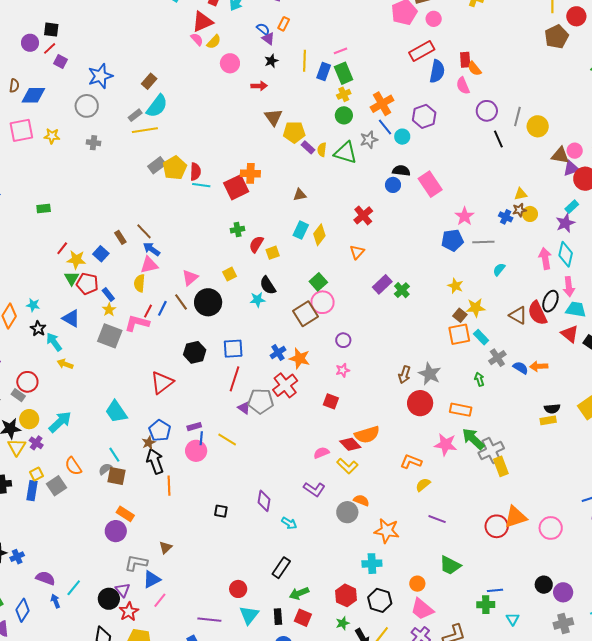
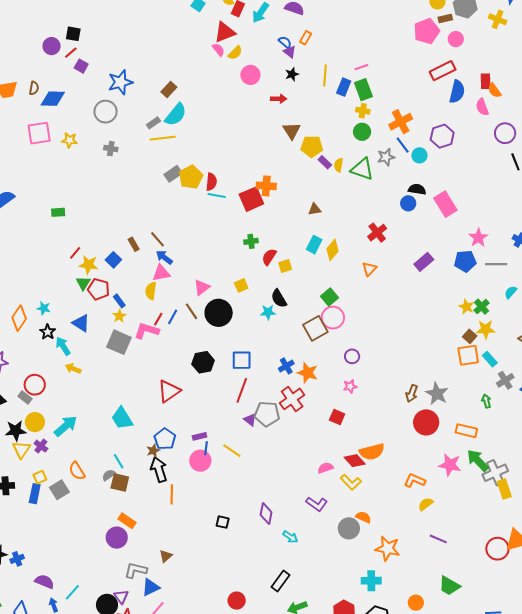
yellow cross: (344, 94) -> (363, 111), turned 32
purple rectangle: (382, 284) -> (424, 262), moved
green cross: (402, 290) -> (482, 307), moved

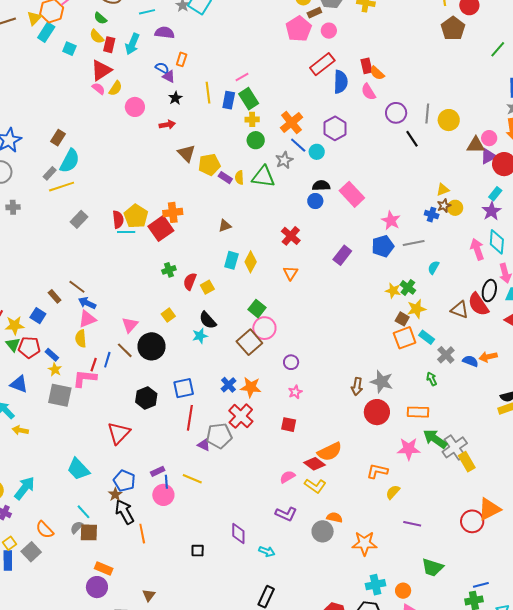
yellow pentagon: (191, 177) -> (136, 216), moved
cyan cross: (371, 581) -> (376, 585), moved

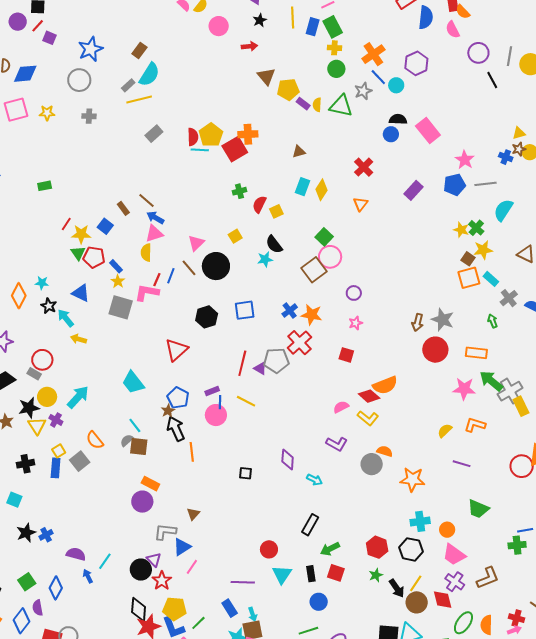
cyan semicircle: (433, 268) -> (503, 210), size x1.6
red line: (190, 418) -> (242, 363), moved
orange L-shape: (377, 471) -> (475, 425), moved

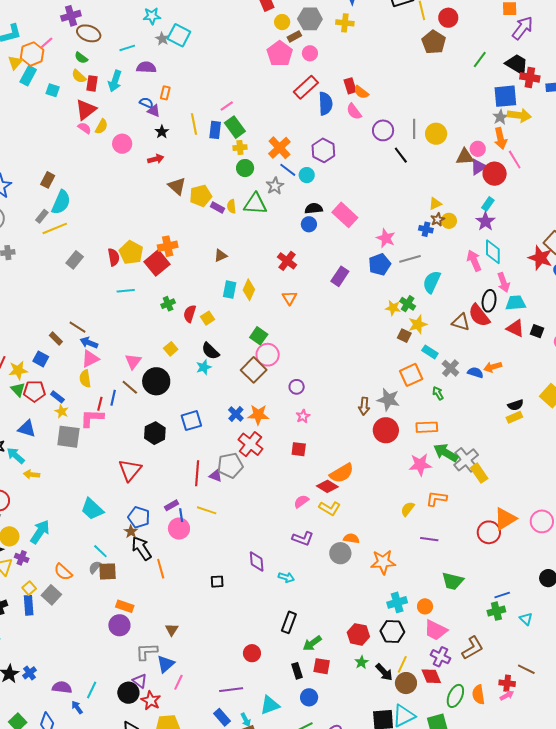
cyan line: (200, 150) -> (126, 291), moved
orange square: (469, 278) -> (411, 375), moved
cyan triangle: (282, 574) -> (270, 705), moved, turned 45

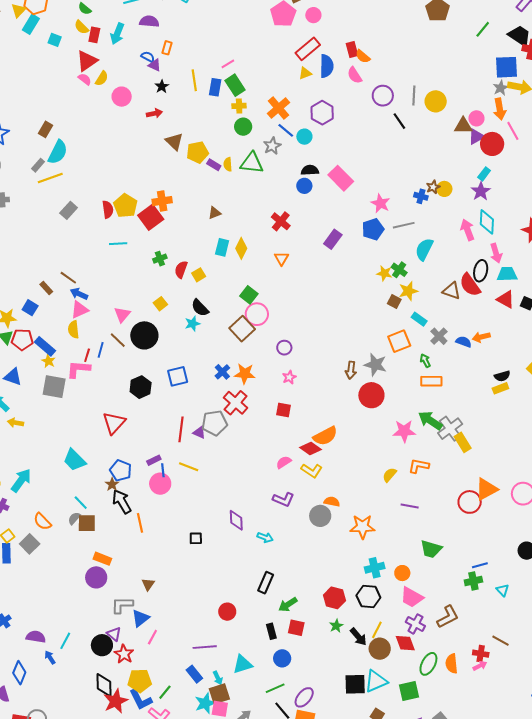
yellow triangle: (435, 204) -> (305, 73), moved
blue rectangle: (57, 397) -> (45, 346), size x1.5
orange rectangle: (427, 427) -> (431, 381), moved

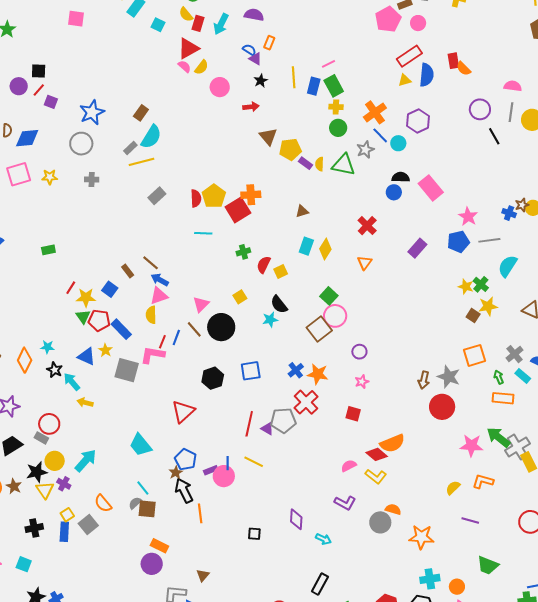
pink semicircle: (355, 75) -> (513, 86), moved, turned 126
cyan rectangle: (419, 319) -> (523, 376), moved
yellow star: (48, 361) -> (105, 350), moved
purple rectangle: (154, 460) -> (211, 470), moved

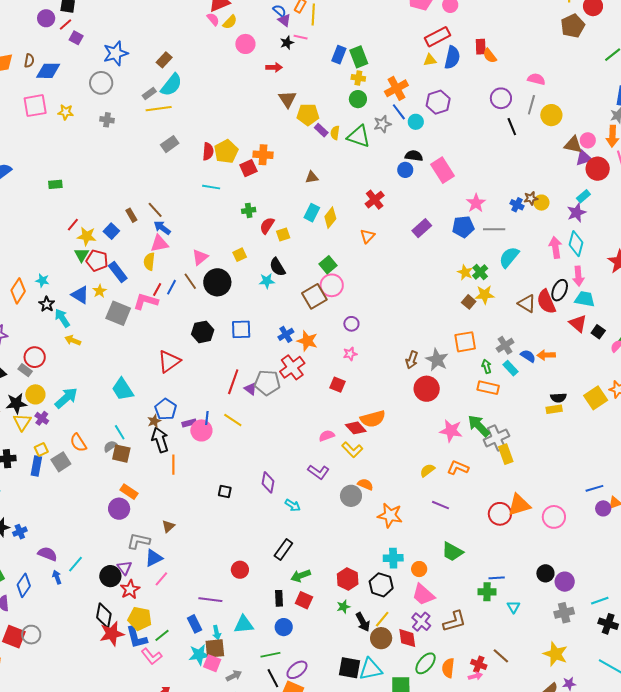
pink line: (328, 64) -> (301, 37), moved, turned 32
yellow line: (294, 77) -> (313, 14), moved
red square: (238, 210) -> (248, 168), size x0.7

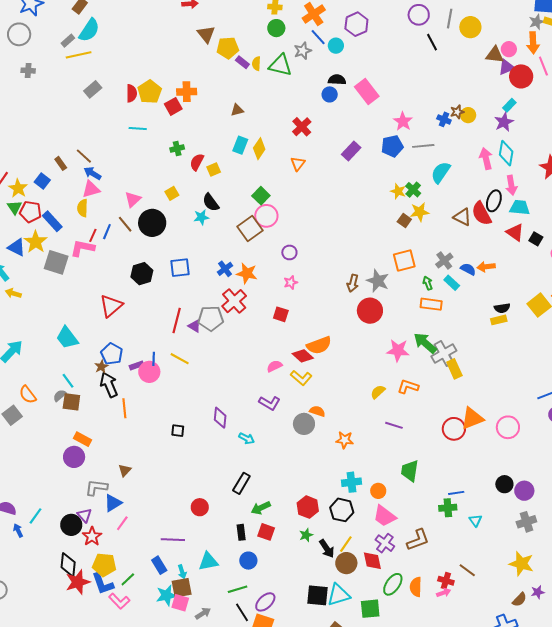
yellow star: (87, 236) -> (18, 188), turned 30
yellow star: (100, 291) -> (36, 242), size x1.6
orange star: (390, 515) -> (345, 440), size x0.7
green trapezoid: (452, 552) -> (410, 471), turned 75

